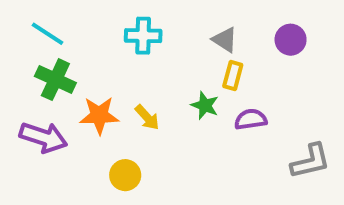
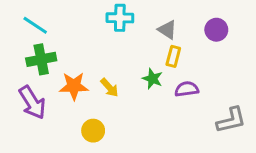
cyan cross: (143, 36) -> (120, 18), moved
green cross: (55, 80) -> (41, 59), turned -36
purple arrow: (44, 137) -> (32, 102), turned 40

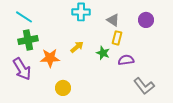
yellow arrow: (109, 88) -> (77, 47), moved, turned -88
gray L-shape: (231, 120) -> (144, 86), moved, turned 65

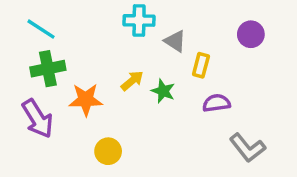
gray triangle: (113, 20) -> (175, 41), moved
green star: (103, 53) -> (163, 91), moved

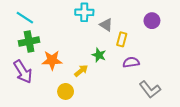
yellow arrow: (132, 81) -> (81, 71), moved

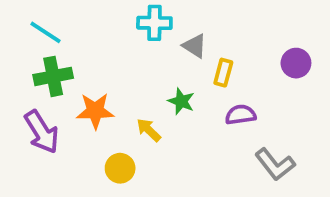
purple circle: (152, 21) -> (296, 63), moved
yellow arrow: (81, 71) -> (149, 130), turned -96

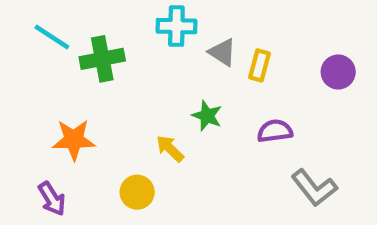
yellow rectangle: (223, 73) -> (260, 65), moved
green cross: (53, 76) -> (102, 59), moved
orange star: (95, 111) -> (74, 140), moved
purple arrow: (42, 132) -> (52, 199), moved, size x0.7

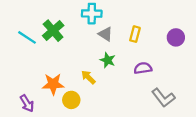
cyan line: (52, 37) -> (27, 37), moved
gray triangle: (222, 52) -> (105, 34), moved
green cross: (102, 59) -> (53, 31), turned -30
orange star: (74, 140) -> (53, 84), moved

